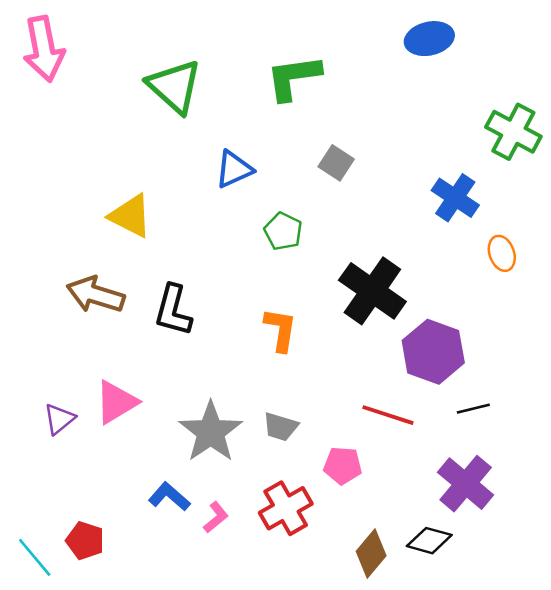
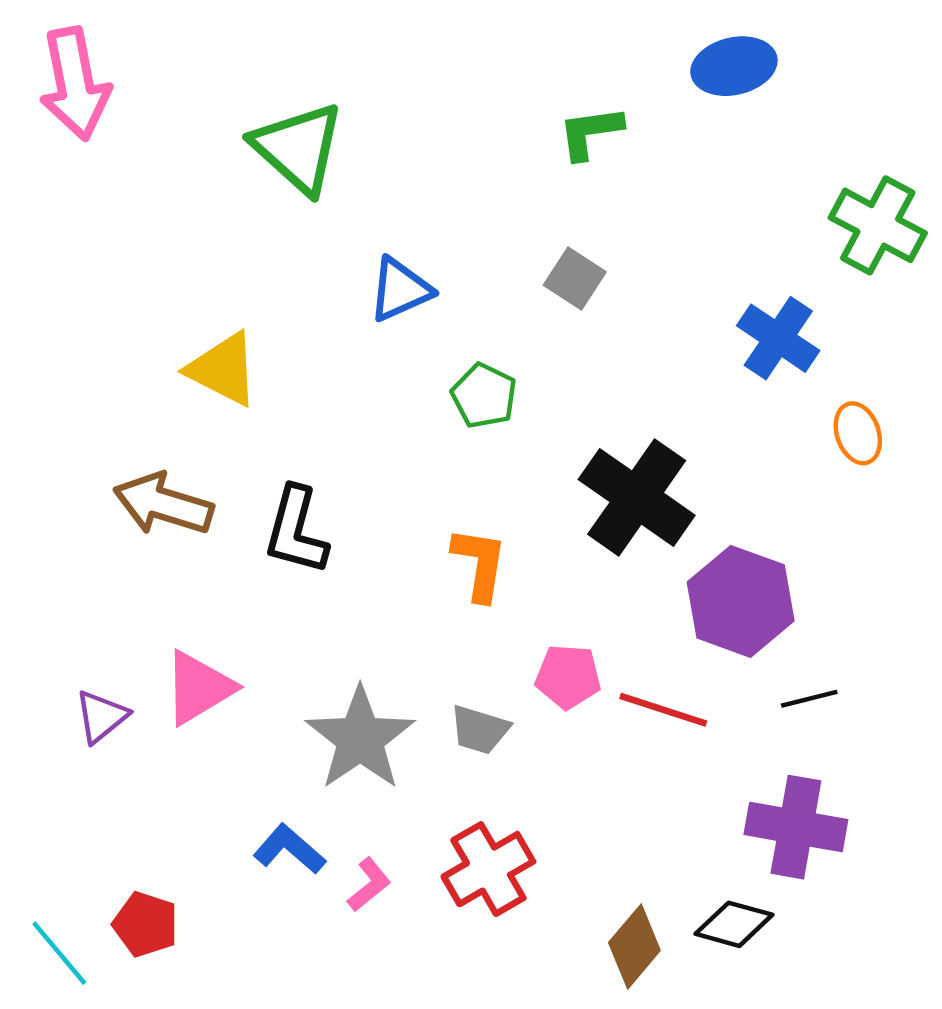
green L-shape: (293, 77) -> (590, 132), moved, size x0.7
pink pentagon: (343, 466) -> (568, 677), moved
purple cross: (466, 484) -> (796, 827), turned -30

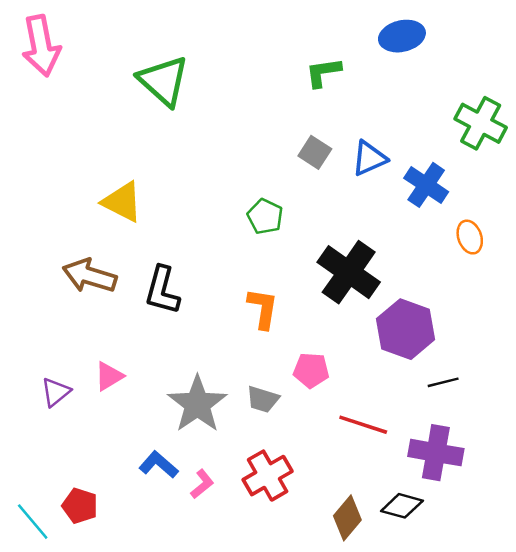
blue triangle: (400, 290) -> (369, 158), moved
pink triangle: (199, 688) -> (109, 376), size x0.7
red line: (663, 710) -> (363, 425), moved

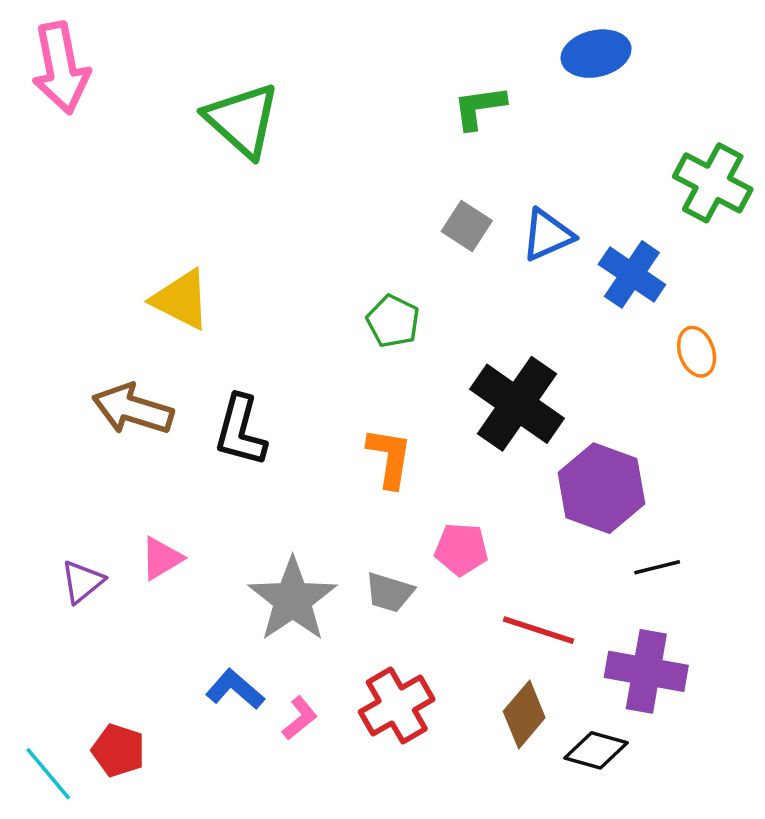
brown diamond: (347, 518) -> (524, 714), moved

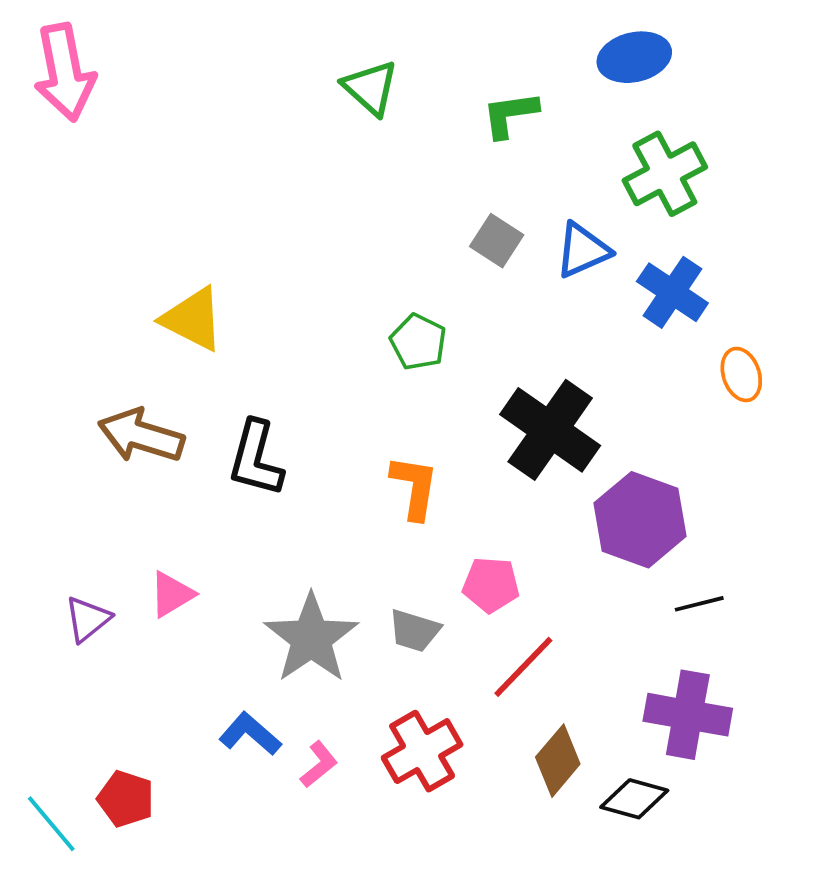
green triangle: (242, 120) -> (370, 88), moved, size x0.7
green cross: (713, 183) -> (665, 174), moved, turned 34
red line: (539, 630) -> (523, 667), moved, turned -64

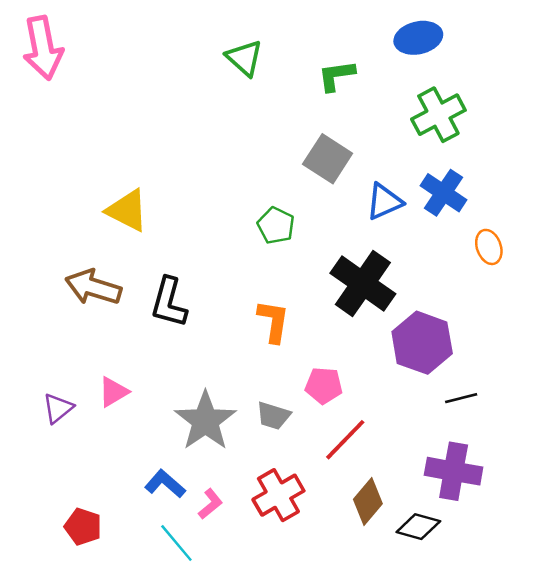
gray square: (497, 241) -> (328, 159), size x1.4
blue triangle: (583, 250) -> (384, 202), moved
cyan line: (51, 824) -> (176, 543), moved

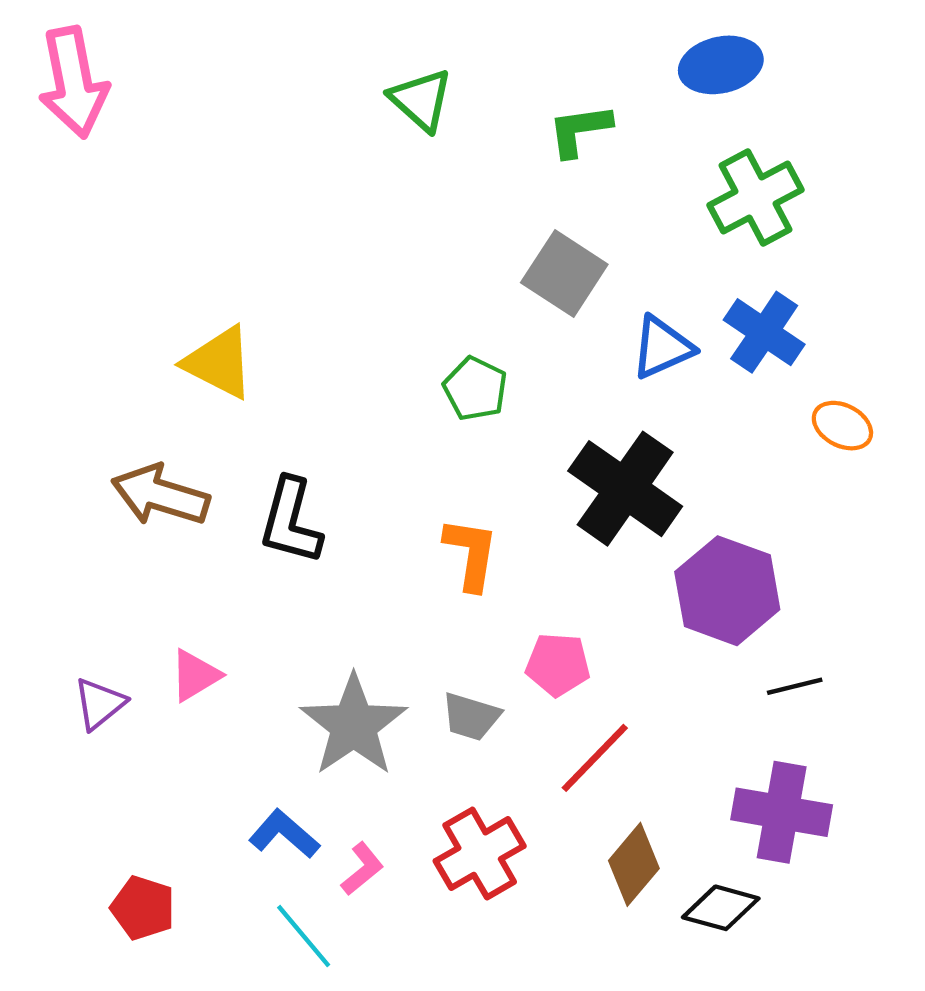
orange ellipse: (489, 247) -> (842, 426), turned -44

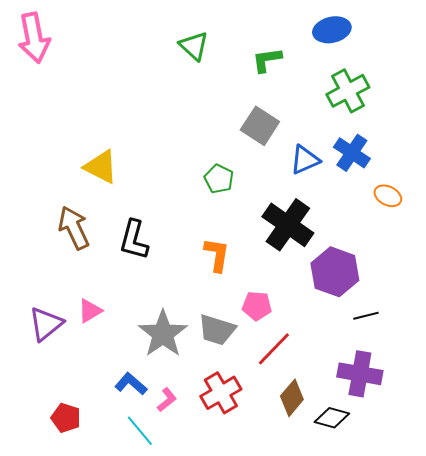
brown arrow: (160, 495) -> (74, 228), turned 48
purple triangle: (99, 704) -> (46, 324), size x1.4
gray trapezoid: (471, 717) -> (217, 330), size x1.4

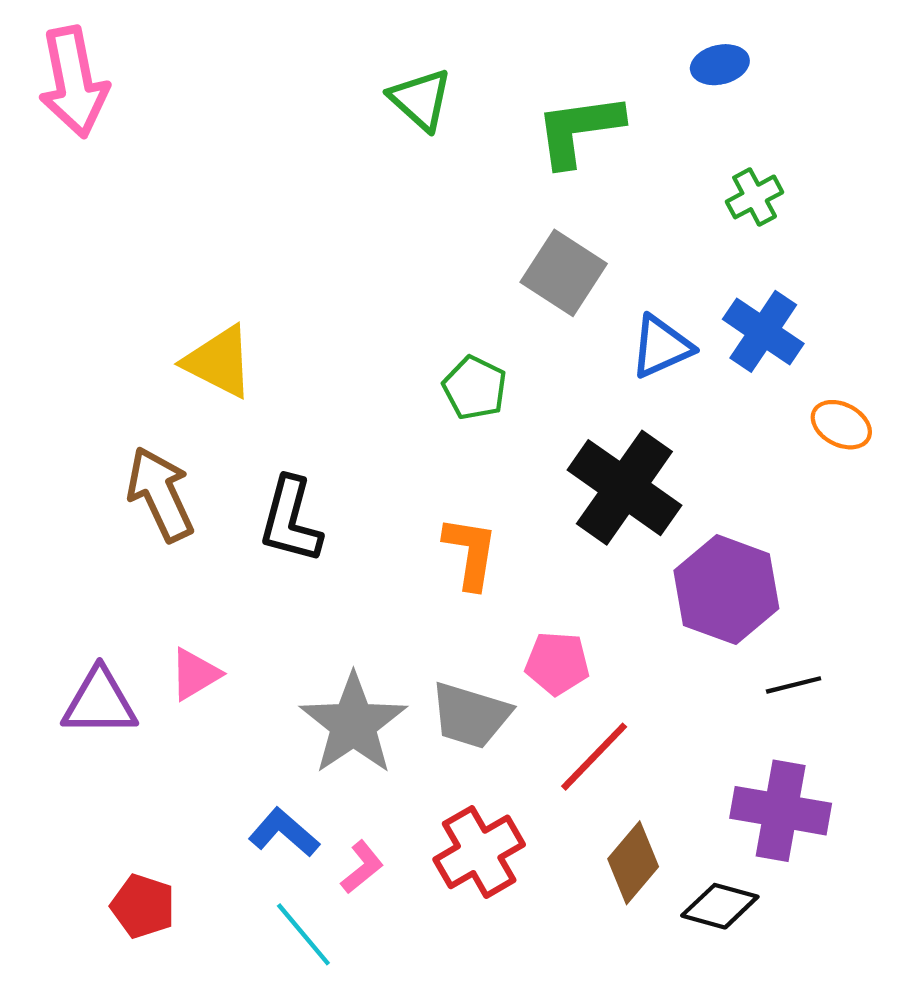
blue ellipse: (332, 30) -> (720, 65), size x0.7
green L-shape: (267, 60) -> (579, 130), size x1.4
green cross: (348, 91) -> (755, 197), size x0.6
purple triangle: (46, 324) -> (100, 702), turned 39

